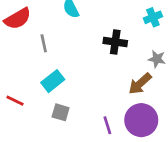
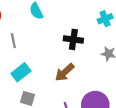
brown arrow: (140, 84) -> (65, 72), moved

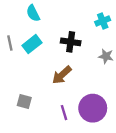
cyan rectangle: (21, 72) -> (32, 44), moved

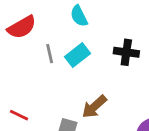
brown arrow: (62, 75) -> (94, 107), moved

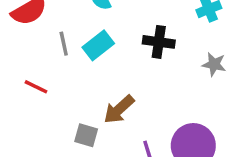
red line: (19, 115) -> (36, 87), moved

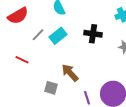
gray line: (64, 44) -> (38, 35), turned 56
brown arrow: (119, 109) -> (70, 73), turned 90

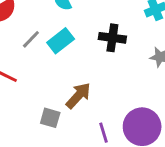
brown arrow: (70, 73) -> (78, 96), turned 84

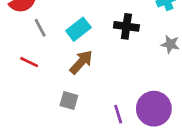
gray line: (31, 39) -> (40, 28), moved, turned -72
brown arrow: (78, 96) -> (81, 62), moved

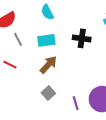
cyan rectangle: (78, 29) -> (46, 40), turned 30
gray square: (69, 100) -> (48, 93), moved, turned 32

